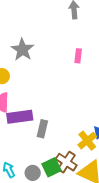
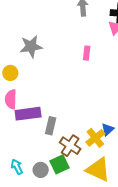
gray star: (22, 50) -> (31, 47), turned 30
brown cross: (66, 162) -> (70, 146), moved

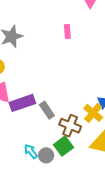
gray rectangle: (51, 126) -> (47, 110), turned -36
cyan arrow: (17, 167) -> (31, 151), moved

